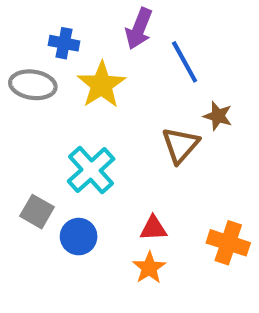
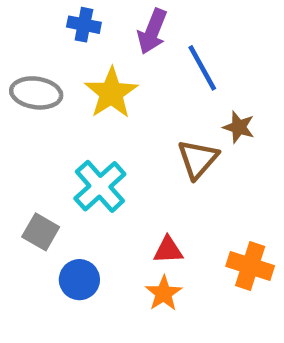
blue cross: (64, 43) -> (84, 25), moved
blue circle: (79, 237) -> (79, 280), moved

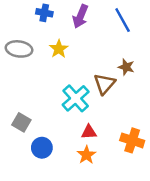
blue line: (202, 68) -> (123, 20), moved
yellow star: (111, 93) -> (59, 49), size x0.7
cyan cross: (100, 186) -> (76, 98), moved

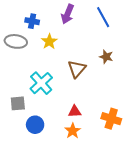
blue cross: (44, 13) -> (32, 21), moved
brown triangle: (105, 84) -> (77, 69), moved
cyan cross: (76, 98) -> (41, 83), moved
gray square: (21, 122) -> (18, 103), turned -35

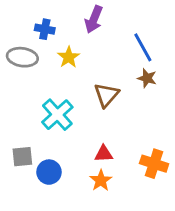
blue line: (103, 17) -> (143, 47), moved
gray square: (18, 103) -> (22, 157), moved

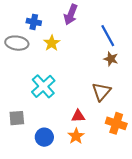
brown triangle: (106, 95) -> (101, 92), moved
blue circle: (49, 172) -> (44, 137), moved

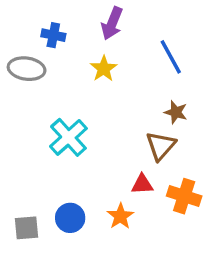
yellow star: (52, 43) -> (104, 69), moved
brown star: (111, 59) -> (176, 112), moved
red triangle: (78, 116) -> (142, 184), moved
gray square: (17, 118) -> (27, 228), moved

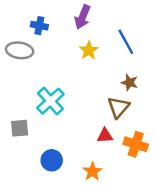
yellow star: (104, 69) -> (89, 50), moved
orange star: (120, 216) -> (92, 171), moved
gray square: (27, 228) -> (20, 128), moved

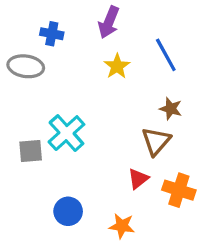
gray square: (20, 128) -> (31, 151), moved
red triangle: (105, 136) -> (138, 179), turned -35
orange star: (92, 171) -> (122, 226), turned -30

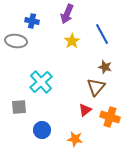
gray square: (31, 151) -> (19, 107), moved

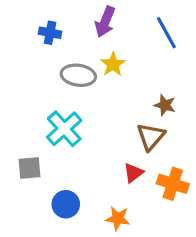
blue line: (102, 34) -> (166, 33), moved
gray ellipse: (16, 41) -> (78, 75), moved

